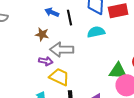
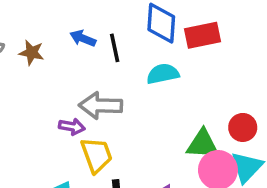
brown star: (42, 34) -> (32, 53), moved
yellow trapezoid: (59, 77) -> (97, 155), turned 45

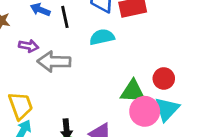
purple arrow: (72, 127) -> (29, 46), moved
yellow trapezoid: (97, 155) -> (21, 106), moved

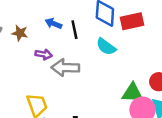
cyan semicircle: (102, 37) -> (106, 47), turned -132

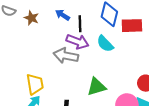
purple arrow: (44, 54) -> (78, 42), moved, size x1.5
green triangle: (132, 93) -> (96, 87), moved, turned -30

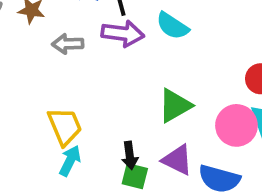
gray arrow: (66, 56) -> (68, 44), moved, size x0.7

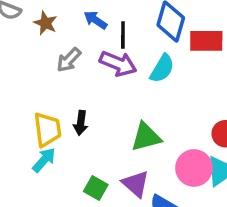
cyan semicircle: (172, 26) -> (162, 68), turned -108
gray arrow: (68, 44) -> (69, 60), turned -60
black arrow: (130, 155) -> (81, 123), moved

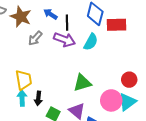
brown star: (45, 23) -> (21, 17), size x1.5
black arrow: (81, 123) -> (38, 98), moved
cyan arrow: (44, 160) -> (22, 98), turned -42

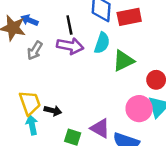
blue arrow: (50, 14) -> (29, 20), moved
green triangle: (82, 83) -> (123, 61), moved
black arrow: (38, 98) -> (53, 111), moved, turned -72

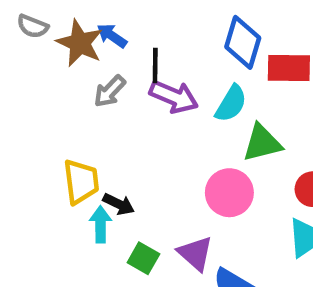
black line: (69, 25) -> (155, 65), moved
pink circle: (139, 109) -> (229, 193), moved
cyan arrow: (32, 125) -> (101, 224), moved

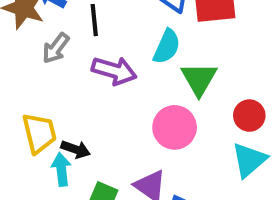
purple arrow: (174, 97) -> (114, 71), moved
green triangle: (262, 143) -> (199, 79), turned -39

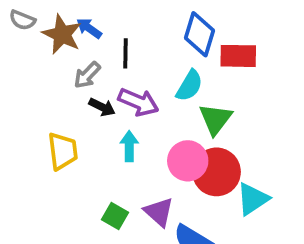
red circle: (249, 116) -> (216, 172), moved, size x1.6
black arrow: (76, 149) -> (102, 107), moved
cyan arrow: (61, 169) -> (129, 146), moved

